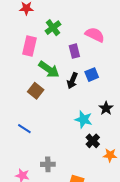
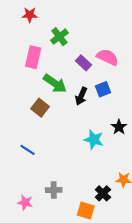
pink semicircle: (95, 35) -> (108, 57), moved
purple rectangle: (74, 51) -> (83, 63), turned -32
black cross: (93, 141) -> (103, 193), moved

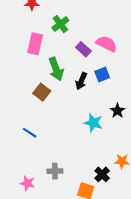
green arrow: (55, 84) -> (56, 69), turned 35

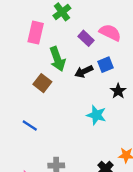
black arrow: (81, 81) -> (84, 72), turned 42
black star: (117, 111) -> (118, 91), moved

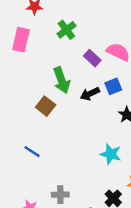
pink rectangle: (36, 33) -> (21, 40), moved
cyan star: (96, 115) -> (111, 154), moved

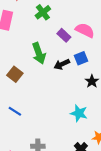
brown square: (46, 106) -> (15, 74), moved

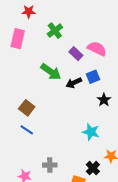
green arrow: (39, 53) -> (51, 72), turned -35
brown square: (15, 74) -> (27, 108), moved

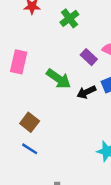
green cross: (55, 31) -> (69, 18), moved
pink rectangle: (18, 39) -> (19, 62), moved

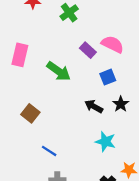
black arrow: (86, 92) -> (94, 106), moved, turned 54
blue line: (30, 149) -> (49, 151), moved

